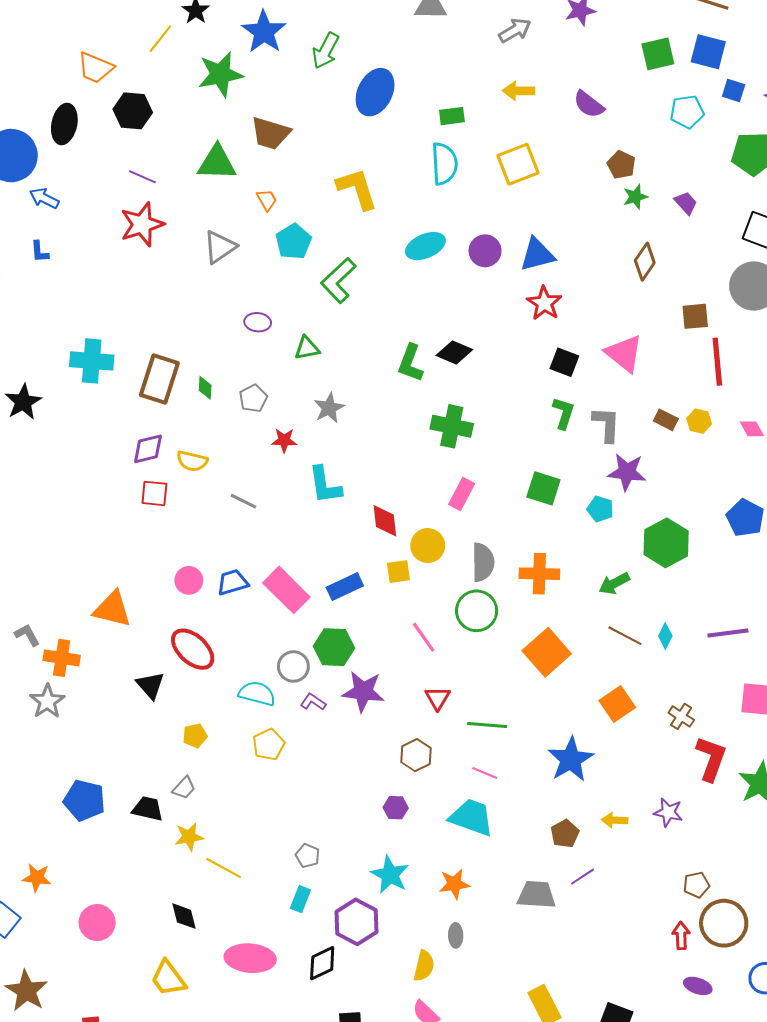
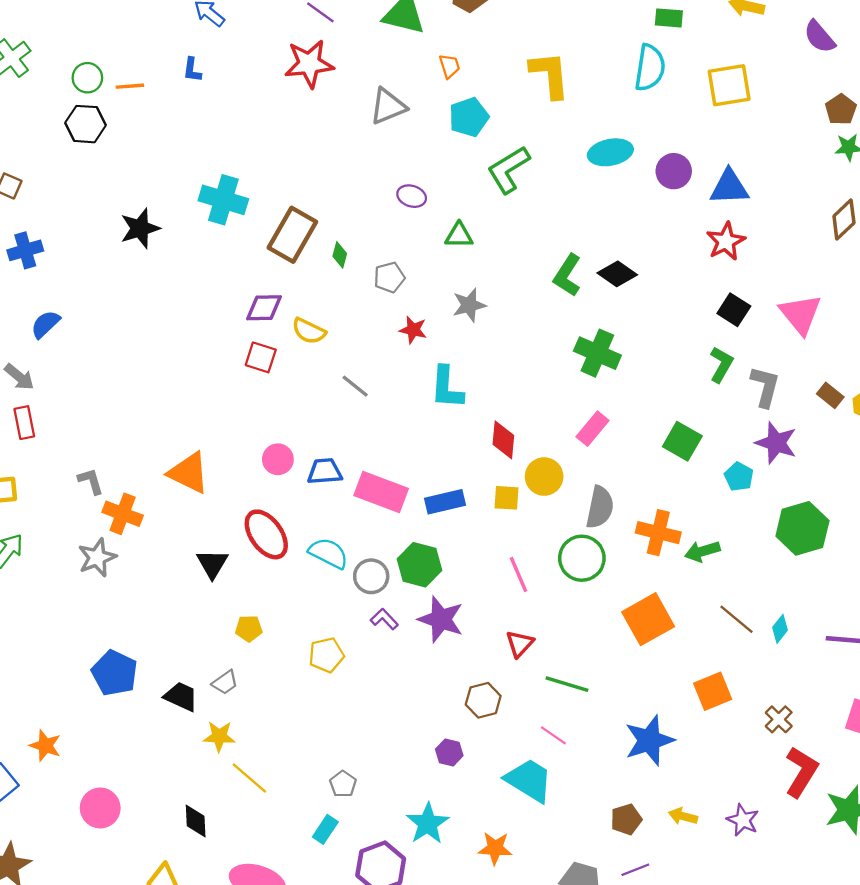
green arrow: (614, 583) -> (702, 551), moved
pink rectangle: (286, 590) -> (381, 492), turned -36
cyan semicircle: (257, 693) -> (328, 553), moved

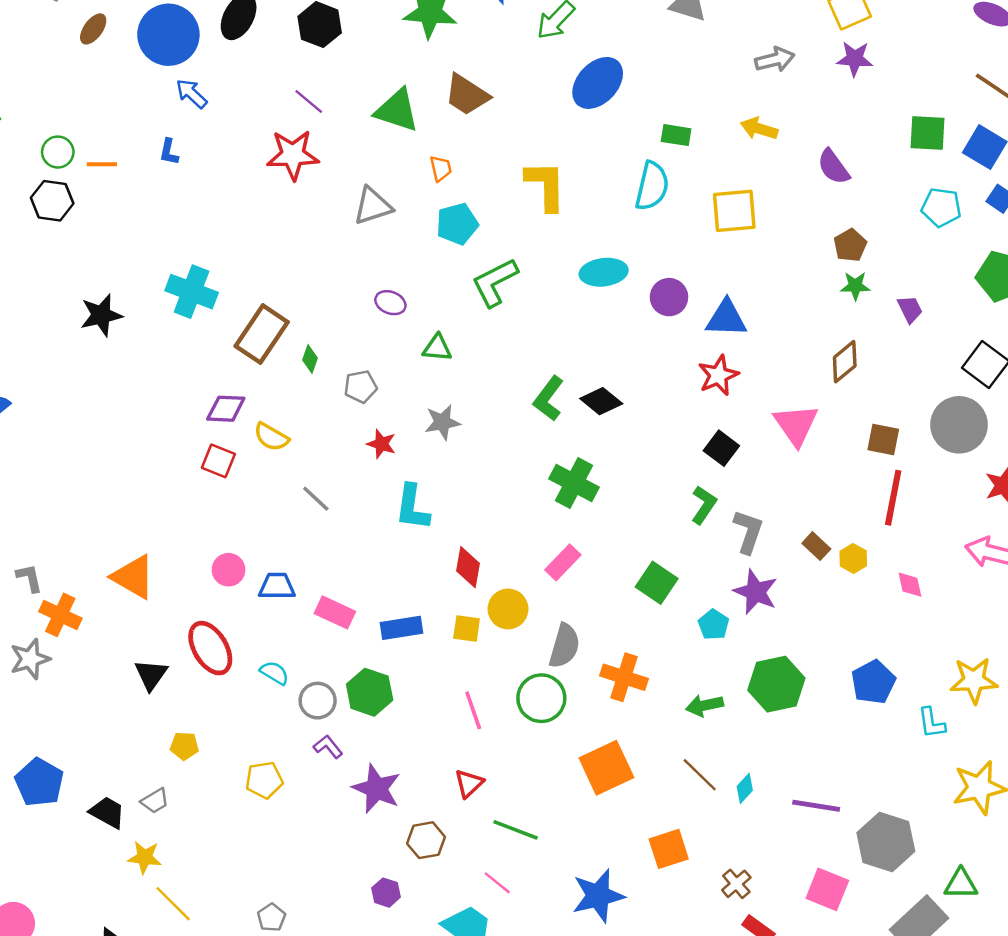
pink triangle: (800, 314) -> (796, 425), moved
pink rectangle: (381, 492) -> (335, 612), size x0.7
green arrow: (702, 551) -> (705, 705), moved
cyan semicircle: (328, 553) -> (274, 673), size x0.7
purple star: (441, 619) -> (376, 789), moved

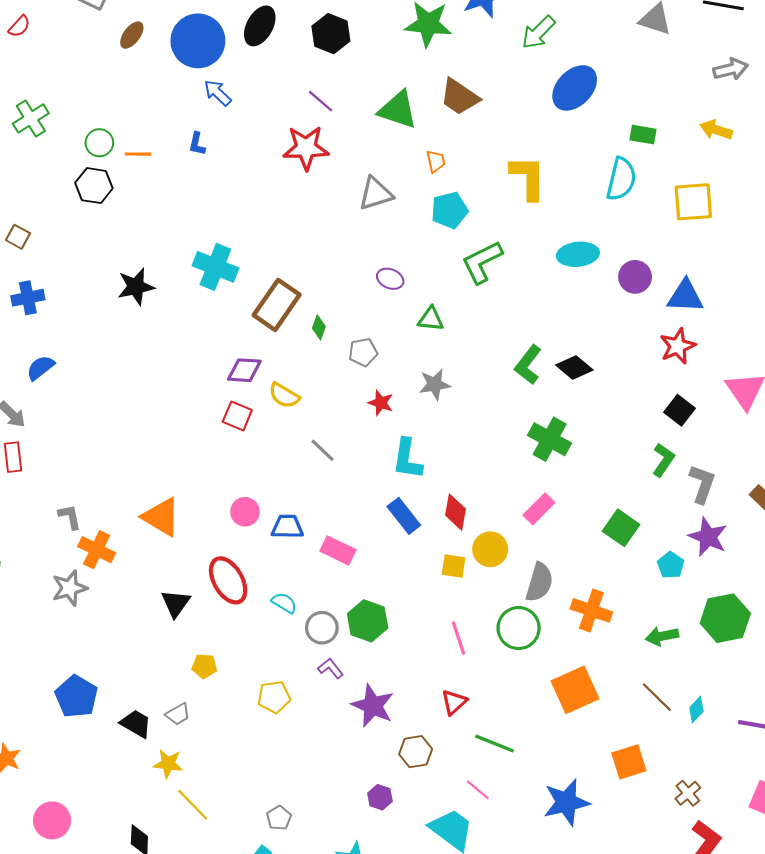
blue rectangle: (401, 628) -> (404, 516), moved, turned 60

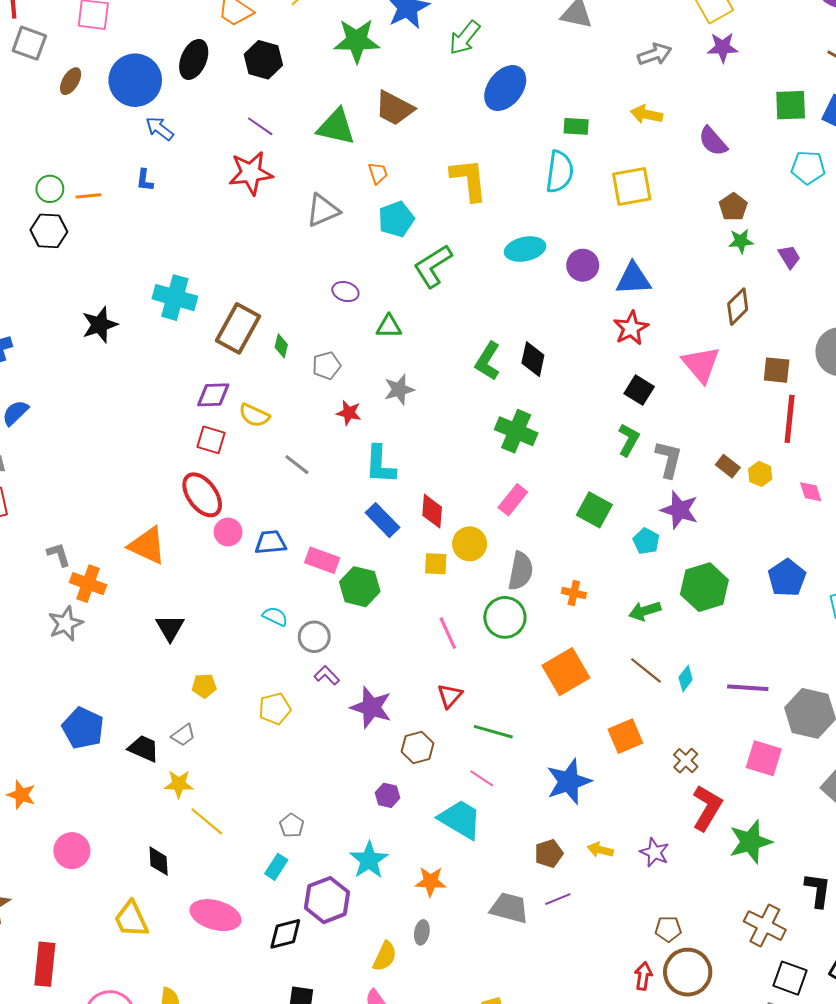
black diamond: (574, 368) -> (533, 359), turned 68
red ellipse: (228, 580) -> (202, 495), moved
orange cross: (591, 610) -> (574, 593), size x0.6
green hexagon: (368, 621) -> (360, 587), moved

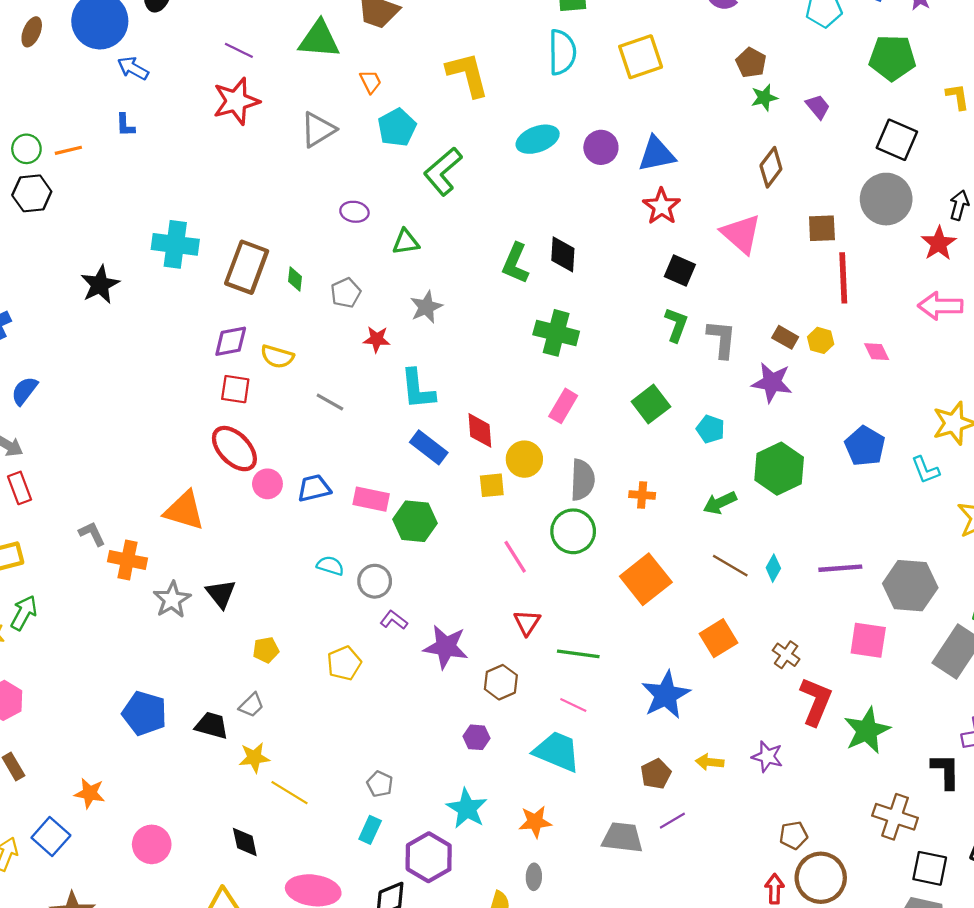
green square: (594, 510) -> (651, 404), turned 32
purple star: (679, 510) -> (772, 383), moved
gray star: (66, 624) -> (172, 600), moved

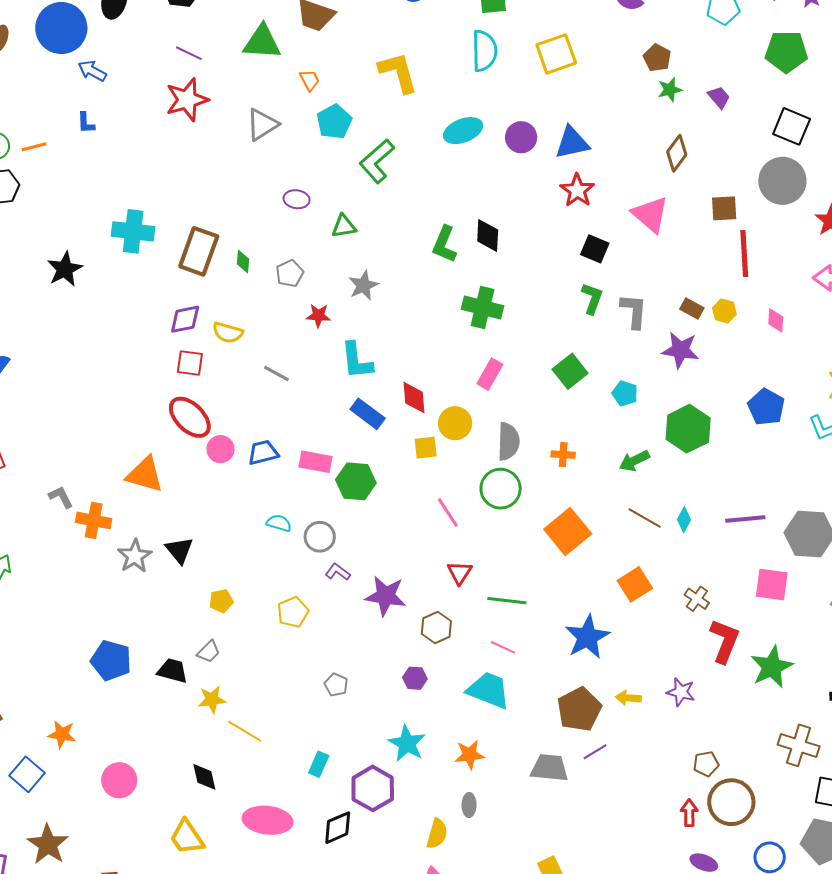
pink diamond: (877, 352) -> (776, 320), turned 30
brown pentagon: (656, 774) -> (579, 709), size x1.6
gray pentagon: (380, 784) -> (336, 685), moved

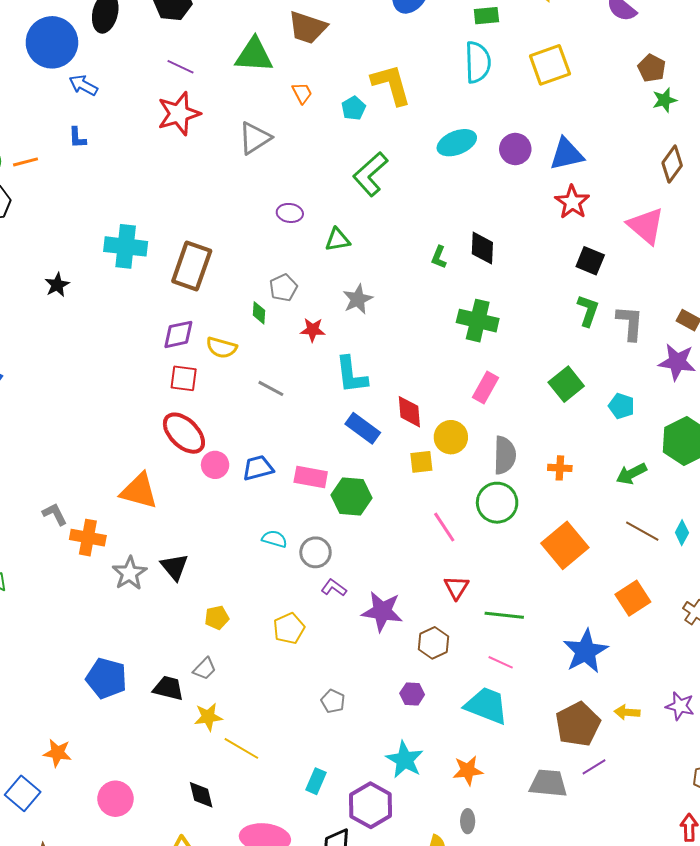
cyan pentagon: (334, 122) -> (353, 108), moved, size x0.7
green L-shape: (444, 244) -> (439, 257), size x0.6
green diamond: (243, 261) -> (259, 313), moved
black star: (65, 269) -> (57, 285), size x0.7

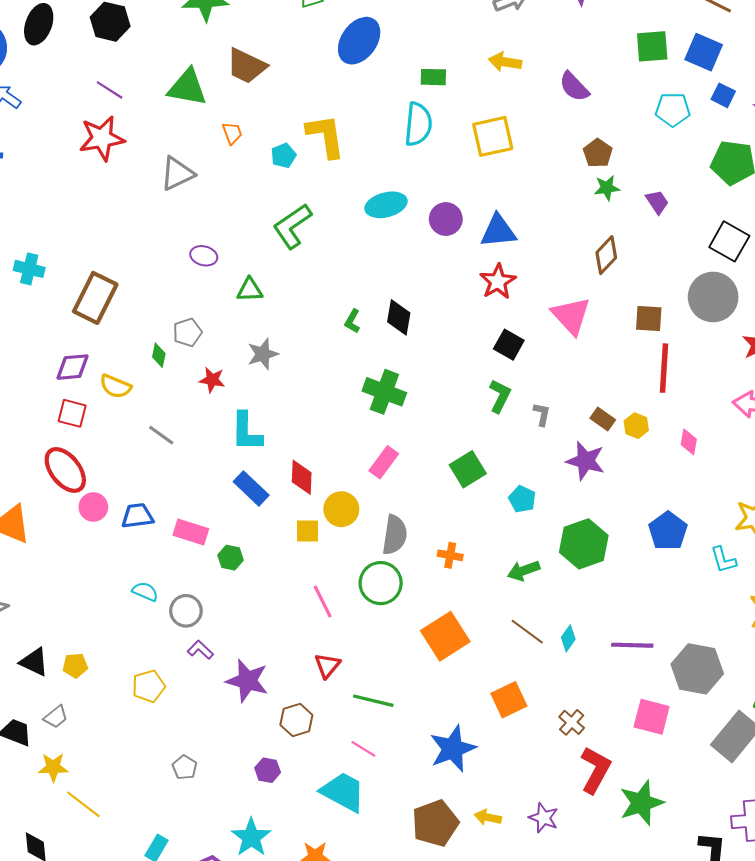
cyan cross: (126, 246) -> (29, 269), size x0.7
gray L-shape: (630, 323) -> (542, 414), size x0.6
green hexagon: (351, 496) -> (231, 558), size x0.6
black triangle: (174, 567) -> (34, 662), moved, turned -32

